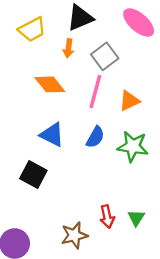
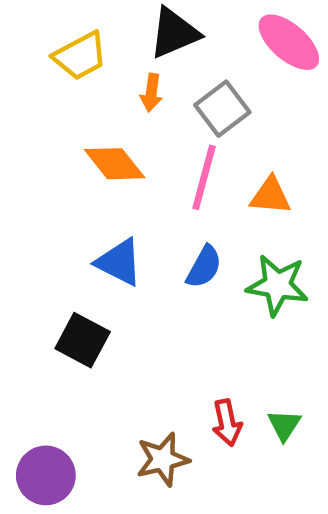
orange triangle: (129, 101) -> (271, 196), turned 30

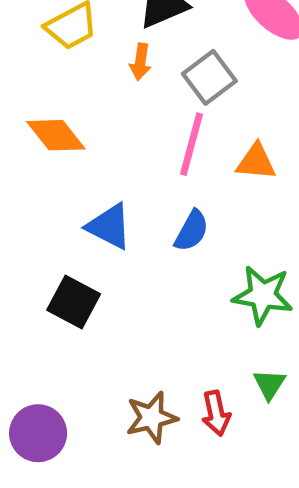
orange diamond: (115, 164) -> (56, 135), moved
green star: (277, 285) -> (263, 295), moved
red arrow: (227, 423) -> (216, 413), moved

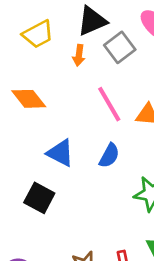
gray square: (209, 77) -> (120, 47), moved
pink line: (192, 144) -> (109, 104), turned -45

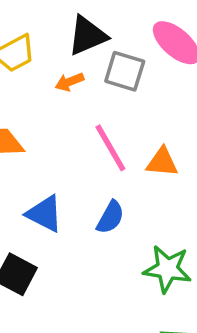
gray square: (120, 47) -> (125, 71), turned -36
orange arrow: (79, 55) -> (69, 82), turned 60

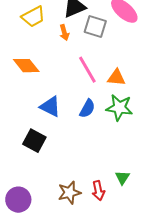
orange arrow: (69, 82) -> (64, 33), turned -84
green star: (167, 269) -> (119, 108), moved

